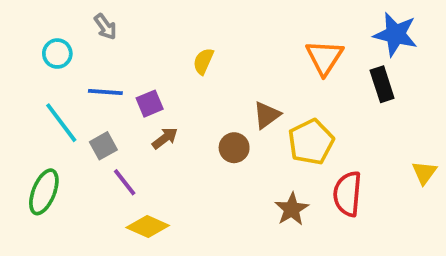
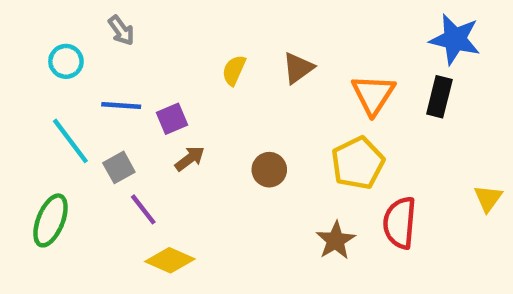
orange triangle: (324, 57) -> (373, 95), moved
black rectangle: (382, 84) -> (439, 97), turned 32
brown triangle: (267, 115) -> (298, 68), moved

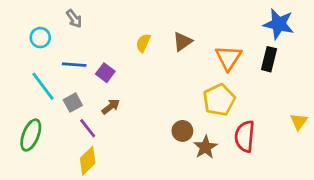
purple square: (172, 119) -> (105, 73), turned -30
brown arrow: (190, 159) -> (111, 107), moved
brown circle: (269, 170) -> (182, 131), moved
yellow diamond: (170, 260) -> (88, 161), moved, turned -68

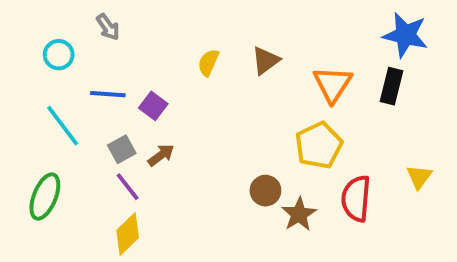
gray square: (73, 103) -> (122, 149), moved
yellow triangle: (299, 121) -> (419, 177), moved

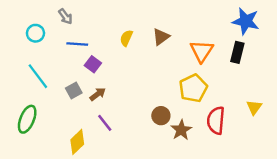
blue line: (108, 94) -> (77, 44), moved
purple line: (128, 187) -> (105, 123), moved

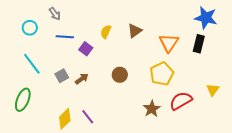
purple square: (93, 64) -> (86, 49), moved
brown circle: (161, 116) -> (120, 75), moved
red semicircle: (216, 120) -> (181, 101), turned 55
purple line: (105, 123) -> (88, 117), moved

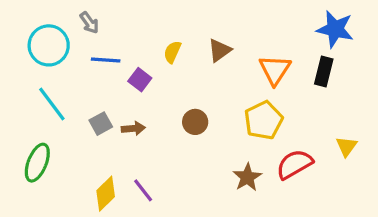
cyan circle: (30, 28) -> (49, 45), size x1.6
brown arrow: (82, 79) -> (133, 128), turned 32

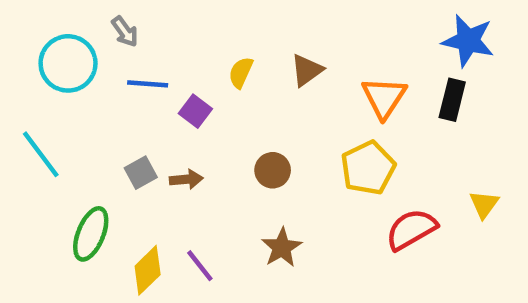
cyan line: (52, 104) -> (41, 154), moved
green ellipse: (37, 163) -> (91, 234), moved
brown star: (247, 177) -> (282, 248), moved

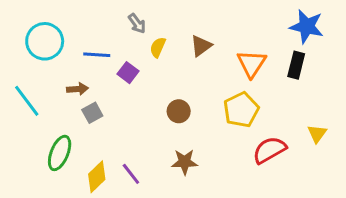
gray arrow: (125, 32) -> (137, 23), moved
brown arrow: (186, 179) -> (77, 89), moved
brown star: (282, 248) -> (185, 162), turned 30

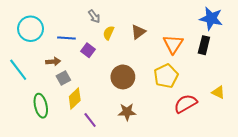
brown circle: (179, 111) -> (123, 77), size x1.5
yellow triangle: (317, 134) -> (218, 92), turned -40
green ellipse: (60, 153) -> (41, 106), turned -35
yellow diamond: (97, 177) -> (75, 99), moved

